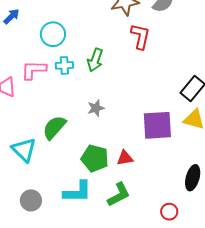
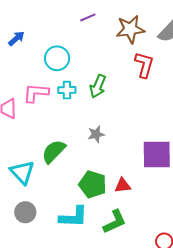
gray circle: (31, 200) -> (25, 212), moved

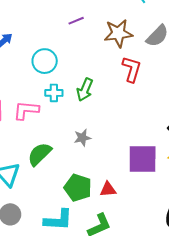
pink L-shape: (36, 93) -> (26, 110), moved

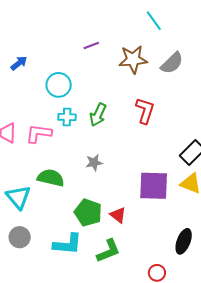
red L-shape: (132, 69) -> (145, 111), moved
green semicircle: (40, 154) -> (51, 178), turned 56
red triangle: (108, 189) -> (118, 215), turned 42

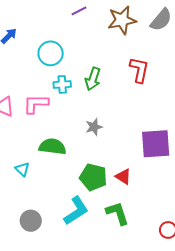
cyan triangle: (18, 197) -> (22, 169), size x0.6
gray circle: (20, 237) -> (31, 221), moved
cyan L-shape: (67, 244) -> (76, 211), turned -32
green L-shape: (108, 251) -> (117, 213), turned -80

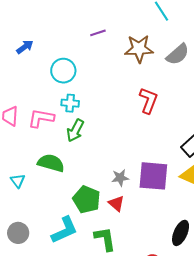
green arrow: (93, 79) -> (75, 131), moved
gray star: (94, 127) -> (120, 178), moved

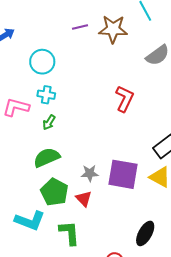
brown star: (139, 49) -> (113, 29), moved
green arrow: (75, 131) -> (49, 122), size x0.7
green semicircle: (51, 163) -> (47, 157), moved, turned -44
cyan L-shape: (64, 230) -> (30, 221), turned 40

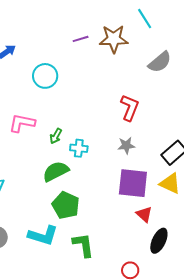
cyan cross: (46, 95) -> (79, 148), moved
gray star: (90, 173) -> (126, 145), moved
red triangle: (84, 199) -> (144, 214), moved

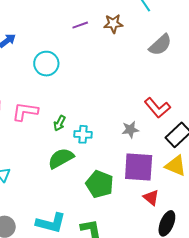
brown star: (114, 39) -> (113, 24), size x0.7
red L-shape: (130, 108) -> (157, 108), moved, turned 120
green pentagon: (66, 205) -> (100, 184), moved

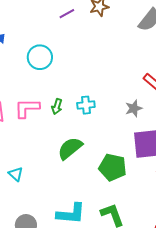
green arrow: (60, 123) -> (57, 107), moved
cyan cross: (83, 134) -> (86, 105), moved

